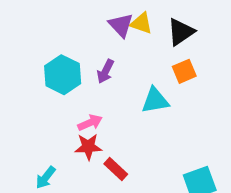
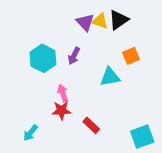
black triangle: (181, 32) -> (119, 20), moved
pink arrow: (90, 123) -> (63, 93), turned -84
red rectangle: (116, 169) -> (91, 125), moved

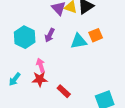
cyan triangle: (110, 77) -> (79, 41), moved
cyan arrow: (30, 133) -> (15, 79), moved

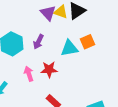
red star: (40, 79) -> (49, 69), moved

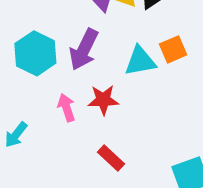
purple arrow: (38, 42) -> (84, 49), size x1.5

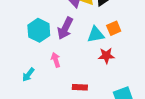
red star: (103, 100) -> (106, 56), moved
red rectangle: (111, 158) -> (80, 87), turned -40

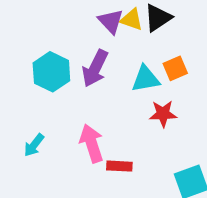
pink arrow: (56, 60) -> (92, 143), moved, size x1.5

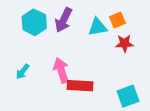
red star: (163, 114) -> (124, 43), moved
red rectangle: (119, 166) -> (80, 86), size x1.5

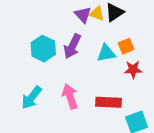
cyan arrow: (23, 72) -> (32, 98), size x1.5
red rectangle: (80, 86) -> (109, 102), moved

